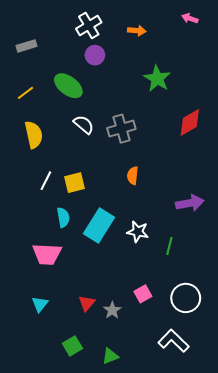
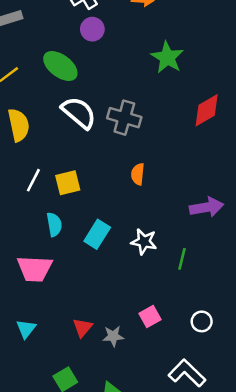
white semicircle: (84, 125) -> (79, 113), size x1.4
gray cross: (121, 129) -> (124, 118), turned 32
cyan rectangle: (99, 226) -> (97, 234), size x0.7
white circle: (186, 298) -> (202, 321), size x0.6
gray star: (112, 310) -> (113, 336), turned 30

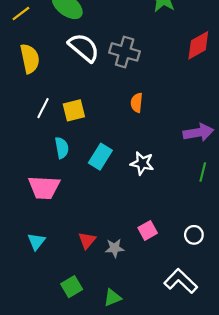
green line: (182, 259) -> (203, 172), moved

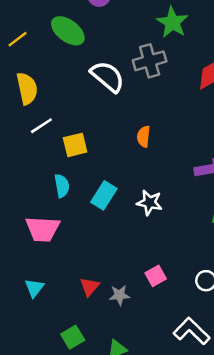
white semicircle: (84, 48) -> (108, 76), moved
gray cross: (125, 52) -> (150, 61), moved, turned -32
white line: (43, 108) -> (41, 126), moved, turned 30

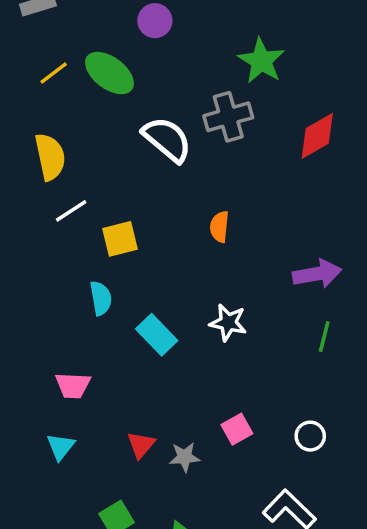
yellow line: (17, 39) -> (54, 73), moved
cyan rectangle: (104, 195) -> (157, 335), moved, turned -76
pink trapezoid: (43, 229) -> (73, 385), moved, size x0.7

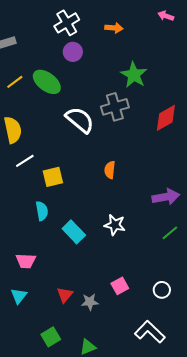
green line: (324, 337) -> (170, 233), turned 36

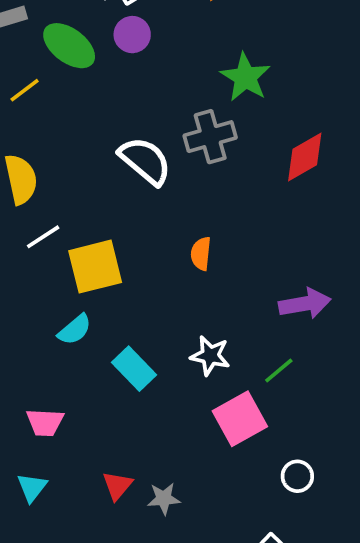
green ellipse: (47, 82) -> (69, 46), moved
yellow square: (53, 177) -> (95, 267), size x1.4
cyan semicircle: (42, 211) -> (75, 330), turned 60
green line: (170, 233) -> (279, 370), moved
pink square: (120, 286) -> (240, 419), moved, size x1.6

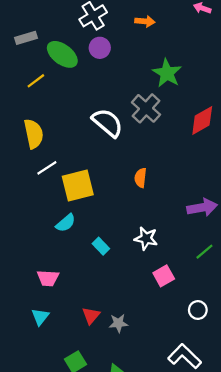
gray cross: (210, 137) -> (146, 108), turned -32
cyan rectangle: (134, 369) -> (101, 246), size x0.7
green line: (279, 370) -> (204, 252), moved
pink square: (240, 419) -> (164, 276), size x0.7

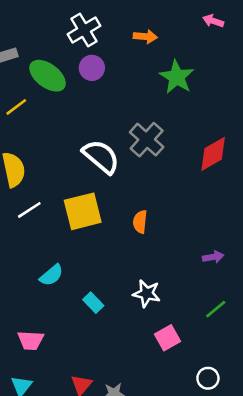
green star: (167, 73) -> (177, 77), moved
yellow square: (78, 186) -> (83, 211), moved
purple arrow: (202, 208) -> (213, 257), size x0.6

